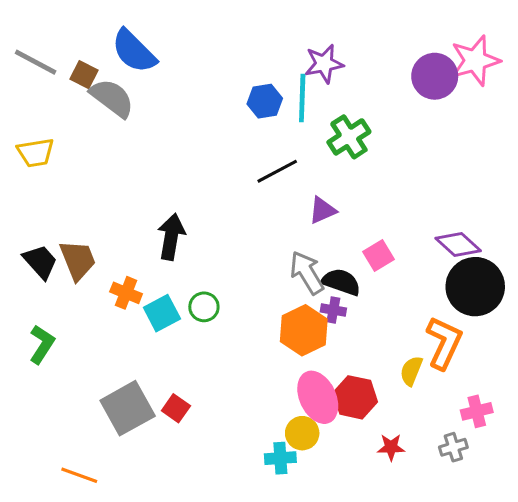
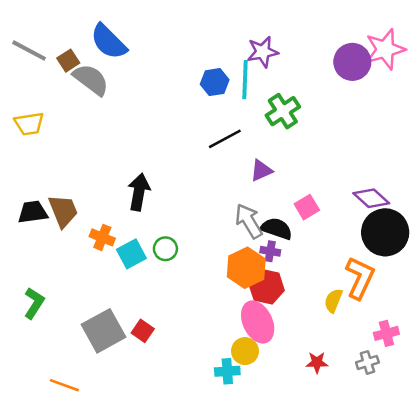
brown square: (84, 75) -> (68, 61), turned 30
black trapezoid: (40, 262) -> (33, 212), turned -56
green L-shape: (42, 344) -> (34, 303), moved
red hexagon: (355, 397) -> (266, 287), moved

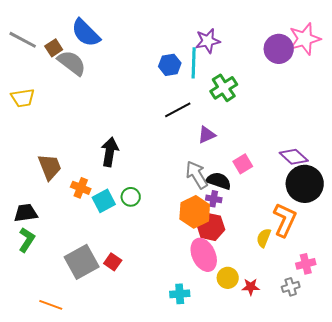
black trapezoid: (33, 212) -> (26, 213), moved
yellow circle: (245, 351) -> (228, 278), moved

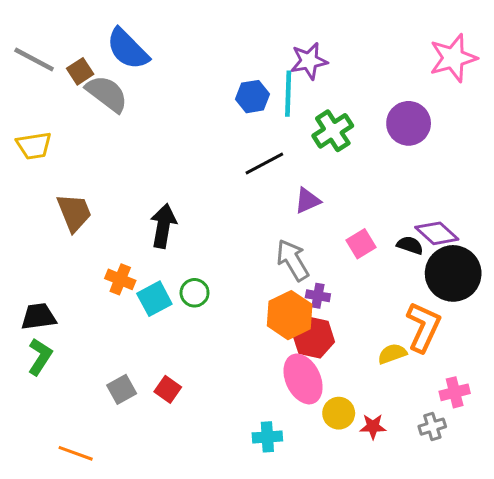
purple circle: (279, 49) -> (409, 123), moved
brown trapezoid: (50, 167) -> (74, 213), moved
black semicircle: (219, 181) -> (410, 245), moved, size x0.7
yellow semicircle: (264, 238) -> (392, 354), turned 48
gray square: (82, 262) -> (122, 389), size x0.6

